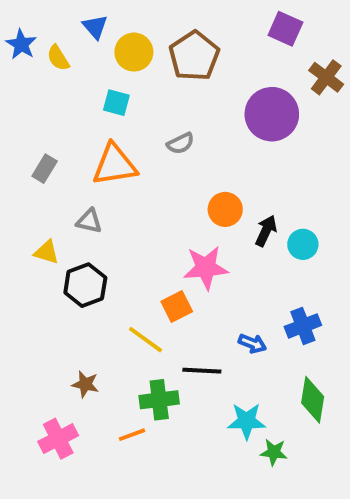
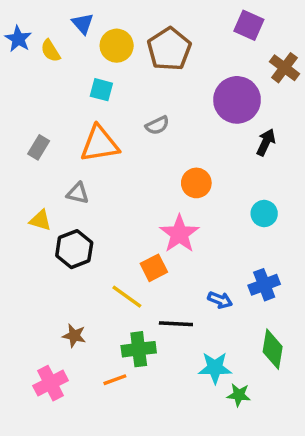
black arrow: (266, 231) -> (266, 142), moved
pink star: (206, 268) -> (179, 234), turned -30

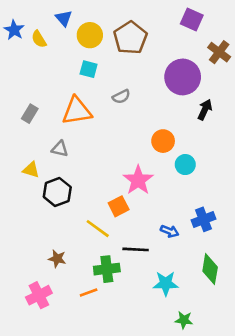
cyan square: (101, 90) -> (89, 69), moved
orange circle: (196, 183) -> (163, 141), moved
cyan circle: (264, 214) -> (185, 165), moved
green star: (239, 395) -> (184, 320), moved

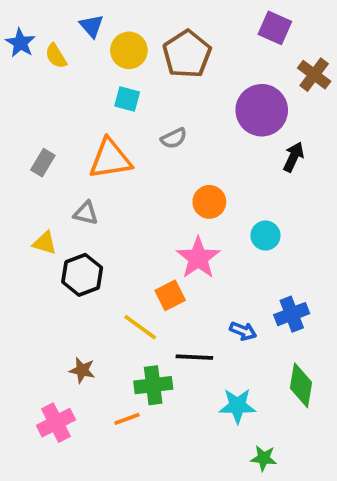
orange circle: (163, 141) -> (209, 202), moved

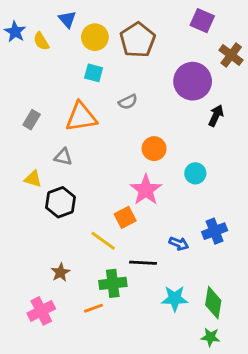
brown star: (82, 370) -> (60, 272), turned 30
green diamond: (301, 385) -> (213, 303), moved
green star: (264, 458) -> (210, 337), moved

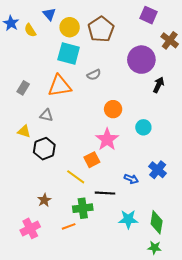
cyan square: (94, 73) -> (69, 54), size x1.6
blue cross: (215, 231) -> (158, 170), turned -30

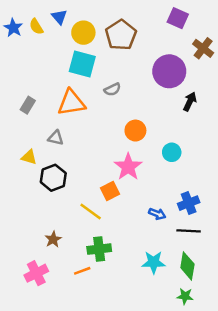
yellow semicircle: (30, 30) -> (36, 27), moved
blue cross: (158, 170) -> (189, 203), turned 30
black line: (105, 193) -> (189, 231), moved

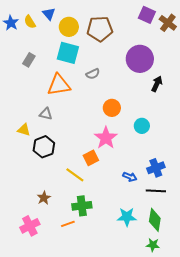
brown pentagon: (121, 35) -> (100, 29), turned 30
brown cross: (203, 48) -> (168, 23), moved
gray rectangle: (28, 105) -> (29, 60), moved

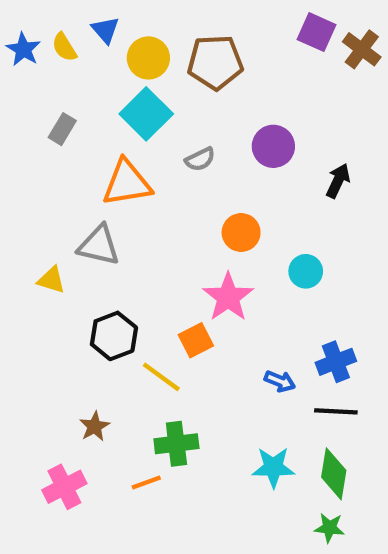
cyan square: (68, 53) -> (146, 114), turned 30
purple circle: (140, 59) -> (273, 146), moved, size x0.7
gray triangle: (46, 114) -> (99, 245), size x1.5
black hexagon: (44, 147) -> (114, 336), moved

